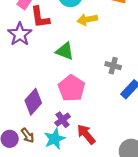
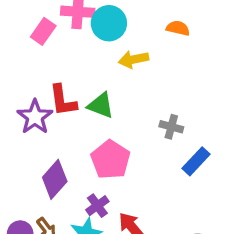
red L-shape: (40, 17) -> (63, 100), moved
purple star: (20, 34) -> (35, 117), moved

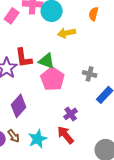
orange semicircle: (178, 28) -> (94, 14), turned -88
pink pentagon: (111, 160) -> (53, 79), moved
purple cross: (97, 206) -> (71, 114), moved

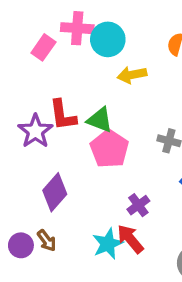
cyan star: (38, 139) -> (108, 244), moved

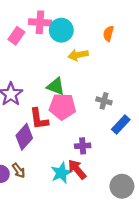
red L-shape: (63, 115) -> (39, 119), moved
pink pentagon: (109, 149) -> (62, 107), turned -30
purple cross: (138, 205) -> (83, 146), turned 32

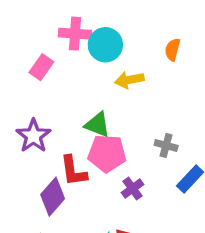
pink rectangle: (16, 36) -> (41, 67), moved
purple cross: (83, 146) -> (133, 189), moved, turned -32

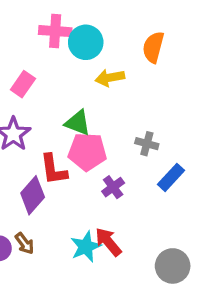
orange semicircle: (172, 50) -> (153, 47), size x1.4
pink rectangle: (41, 67) -> (23, 84), moved

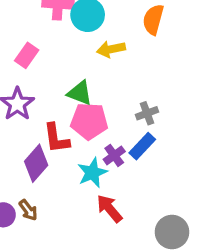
gray cross: (147, 144) -> (147, 113), turned -35
blue rectangle: (171, 177) -> (142, 146), moved
cyan star: (86, 247) -> (92, 173), moved

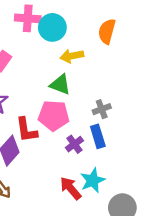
green triangle: (80, 93) -> (60, 84), moved
blue rectangle: (142, 146) -> (98, 136), turned -60
cyan star: (92, 173) -> (93, 180), moved

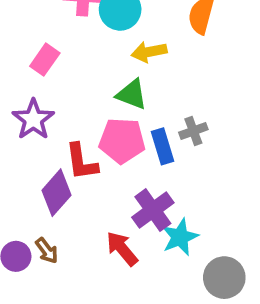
blue rectangle: (98, 136) -> (163, 146), moved
purple cross: (74, 144) -> (153, 210), moved, size x1.5
red arrow: (71, 188) -> (122, 249), moved

